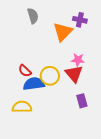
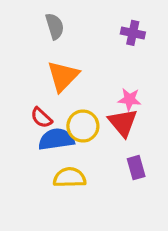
orange triangle: (63, 32) -> (63, 76), moved
yellow semicircle: (22, 107) -> (70, 178), moved

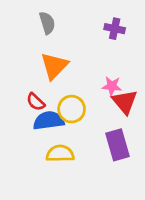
red triangle: (123, 123) -> (125, 102), moved
purple rectangle: (136, 168) -> (118, 145), size x1.5

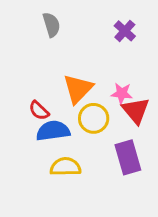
purple cross: (115, 29) -> (125, 31), turned 30
orange triangle: (54, 66) -> (78, 89), moved
yellow circle: (72, 109) -> (94, 118), moved

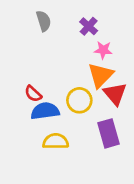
purple cross: (125, 31) -> (89, 26), moved
orange triangle: (78, 89) -> (101, 75), moved
pink star: (122, 93) -> (103, 50), moved

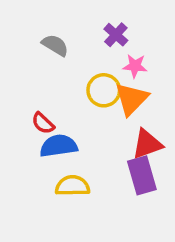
gray semicircle: (44, 21) -> (55, 45), moved, turned -42
red triangle: (115, 94) -> (147, 144), moved, turned 50
yellow circle: (79, 100) -> (104, 90), moved

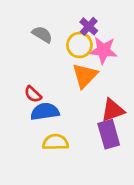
pink star: (135, 66) -> (103, 50), size x1.5
yellow circle: (104, 90) -> (79, 45), moved
orange triangle: (132, 99) -> (85, 76), moved

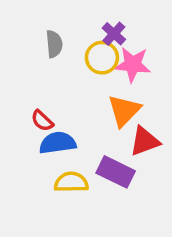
gray semicircle: (42, 34) -> (54, 44), turned 54
orange triangle: (85, 76) -> (124, 111), moved
purple rectangle: (109, 134) -> (116, 172), moved, turned -48

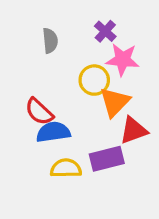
yellow circle: (102, 58) -> (94, 80), moved
red semicircle: (42, 121) -> (39, 112), size x1.4
purple rectangle: (116, 172) -> (107, 159), turned -40

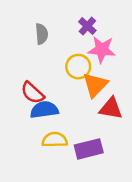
red triangle: (134, 130) -> (111, 108), turned 30
purple rectangle: (107, 159) -> (89, 149), moved

